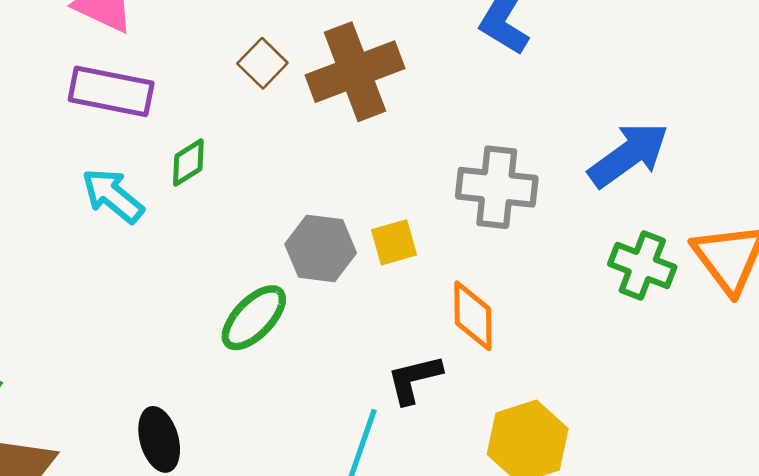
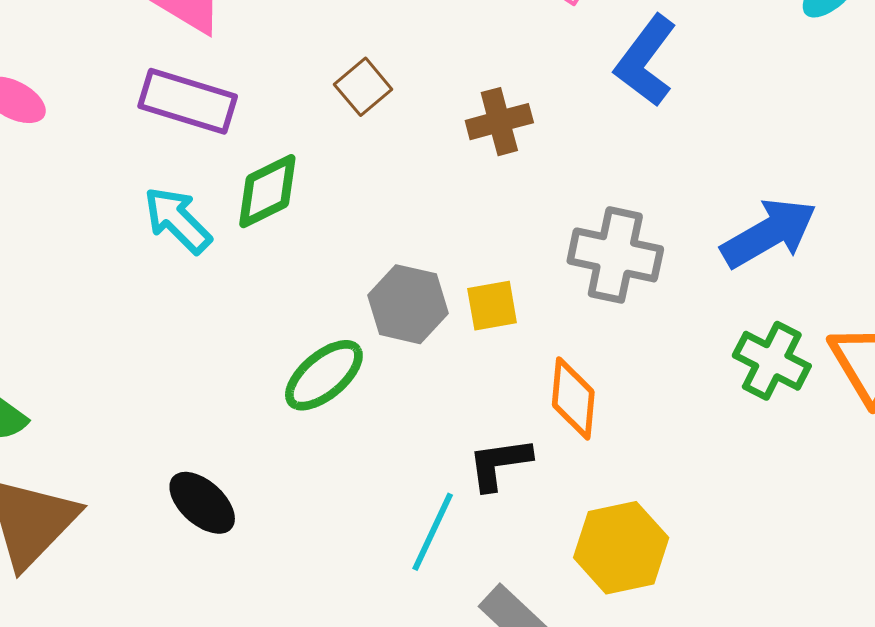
brown cross: (355, 72) -> (499, 122), moved, size x0.6
green diamond: (188, 163) -> (267, 191), size x1.4
black ellipse: (159, 439) -> (202, 503), turned -38

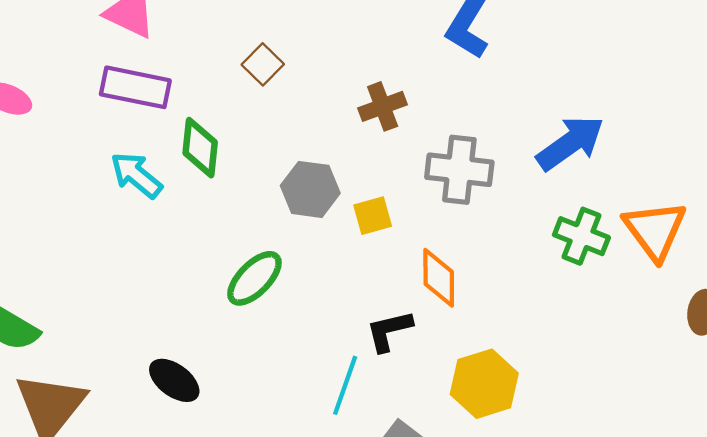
brown cross: (499, 122) -> (383, 106), moved
green diamond: (267, 191) -> (200, 148), turned -52
gray hexagon: (408, 304) -> (310, 189), moved

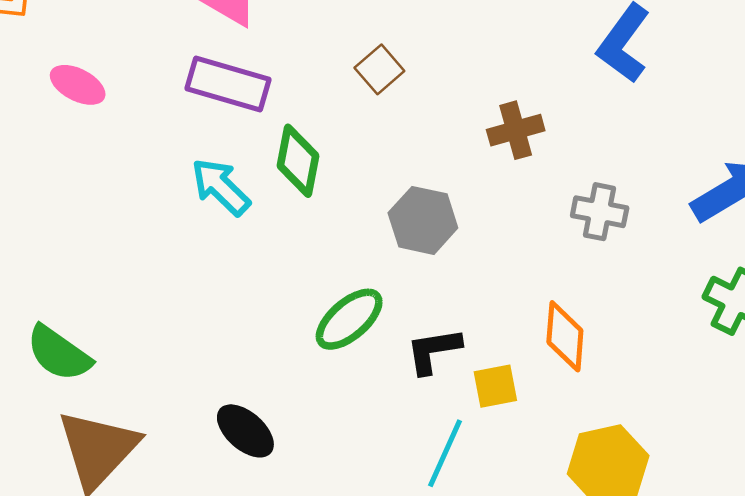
gray cross: (459, 170) -> (600, 212), size x0.7
yellow square: (373, 216) -> (495, 386), moved
black L-shape: (389, 331) -> (434, 351), moved

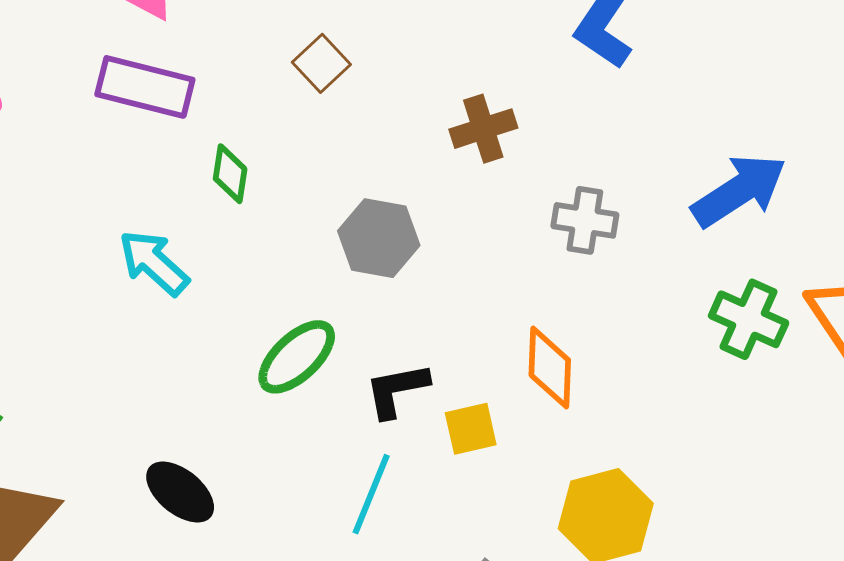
green diamond: (298, 161) -> (230, 174), size x0.7
cyan arrow: (221, 187) -> (154, 263), moved
cyan line: (445, 453) -> (371, 494), moved

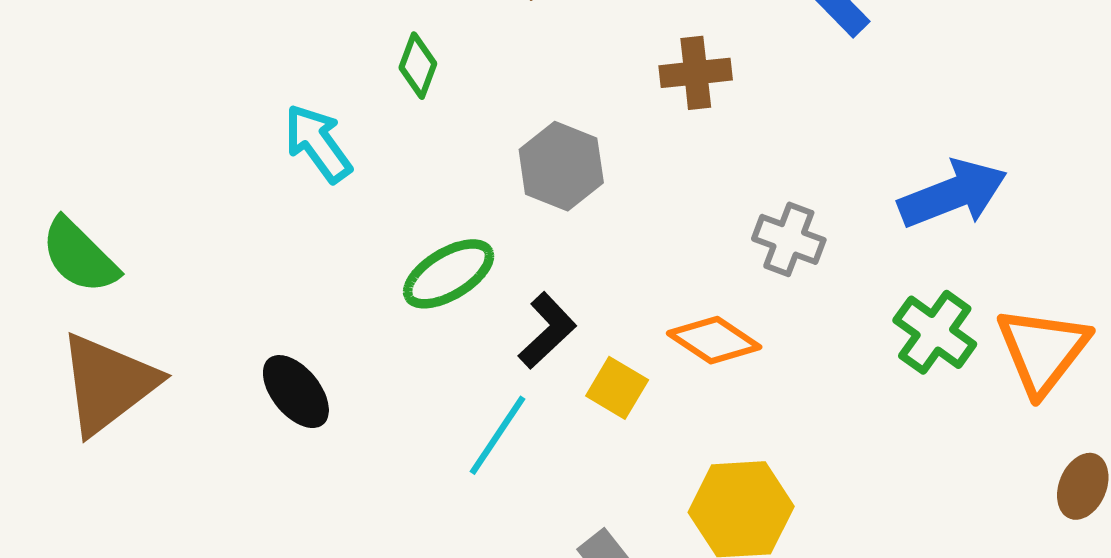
gray cross: (585, 220) -> (789, 239), moved
orange diamond: (550, 368) -> (714, 340), turned -70
black L-shape: (397, 390) -> (547, 331), turned 136
yellow square: (471, 429) -> (617, 388), turned 32

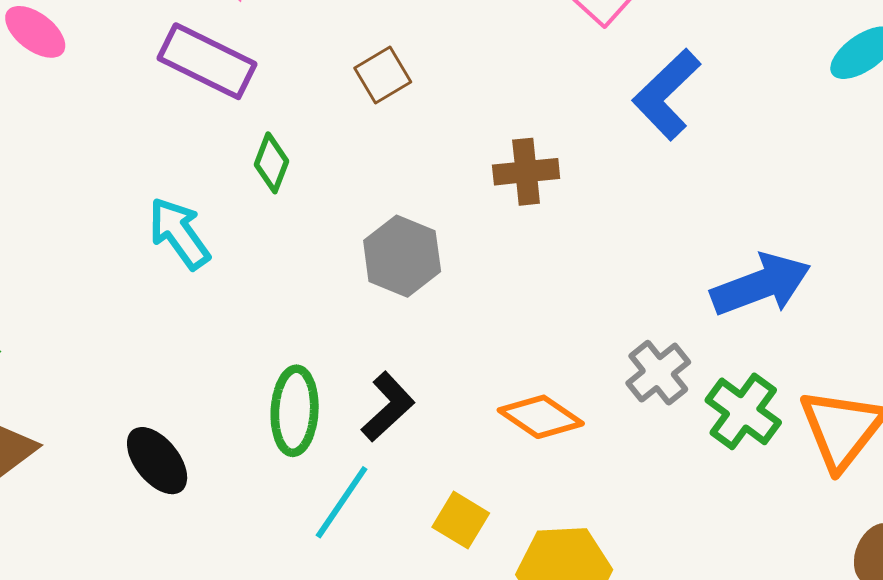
gray cross: (789, 239) -> (658, 373), moved, turned 30
green ellipse: (449, 274) -> (295, 411), moved, turned -56
yellow square: (617, 388) -> (461, 520), moved

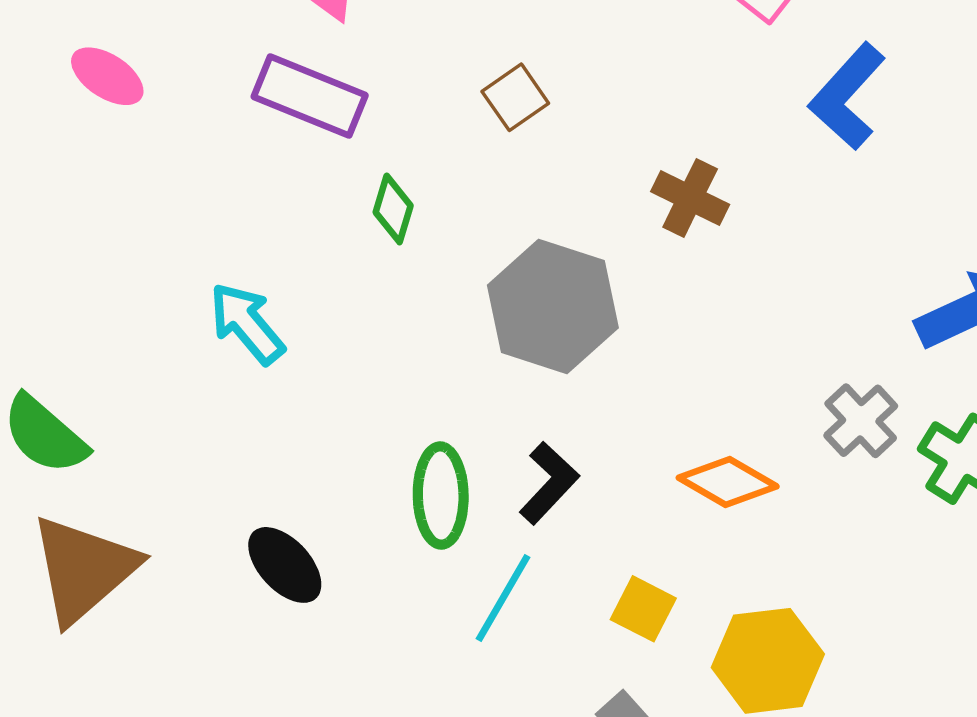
brown cross: (526, 172) -> (690, 198), turned 36
cyan arrow: (179, 233) -> (247, 323), moved
gray hexagon: (402, 256) -> (553, 307), size x1.4

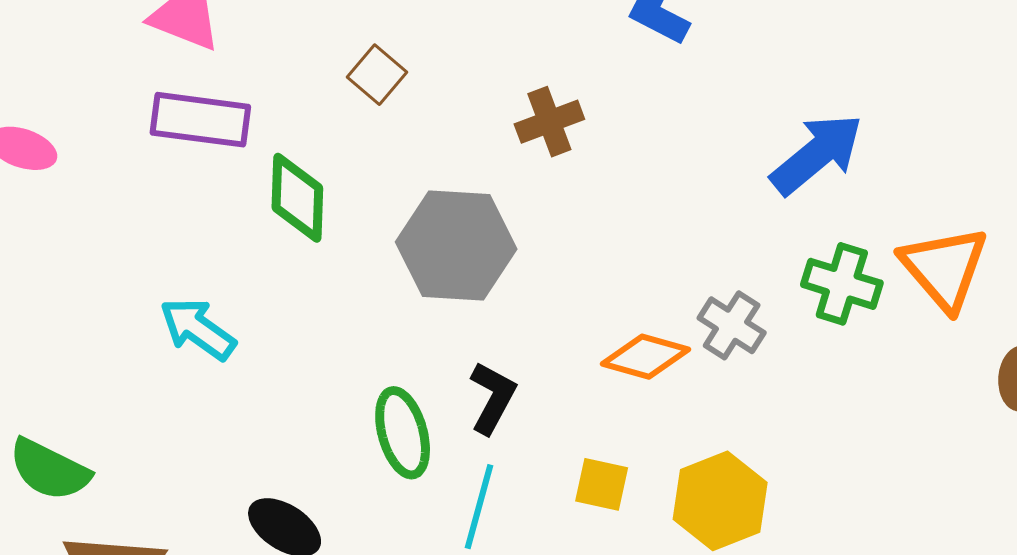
brown cross: (690, 198) -> (549, 122), turned -32
green diamond: (393, 209) -> (297, 198), size x1.5
gray cross: (861, 421) -> (732, 325), moved

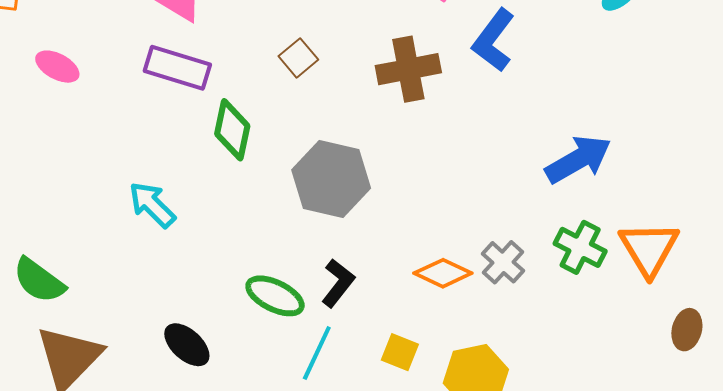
brown cross: (549, 122) -> (408, 69), moved, size x1.4
green ellipse: (403, 433) -> (275, 296), turned -58

